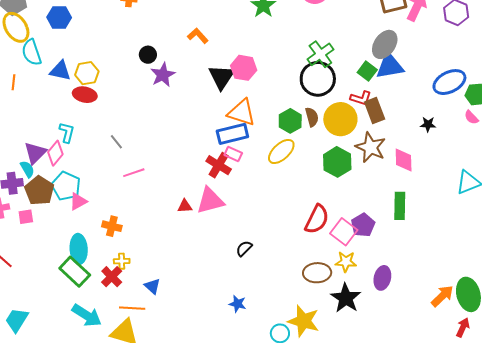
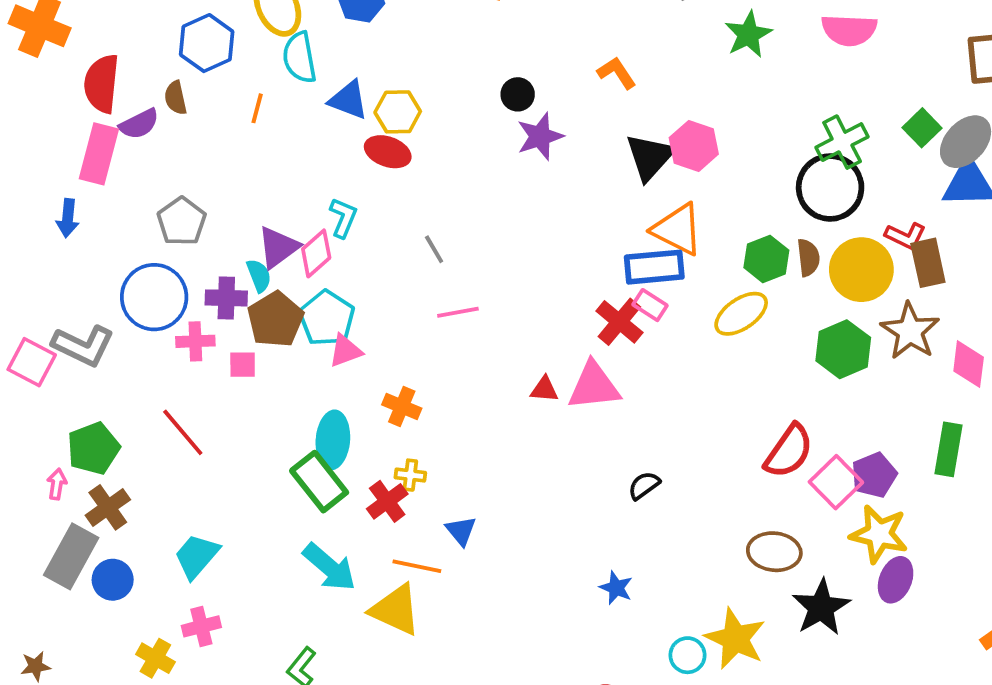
green square: (367, 71) -> (922, 128), moved
yellow star: (346, 262) -> (879, 534), moved, size x1.4

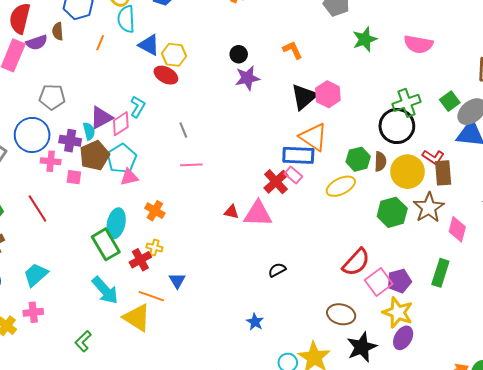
gray pentagon: (182, 221) -> (52, 97), turned 30

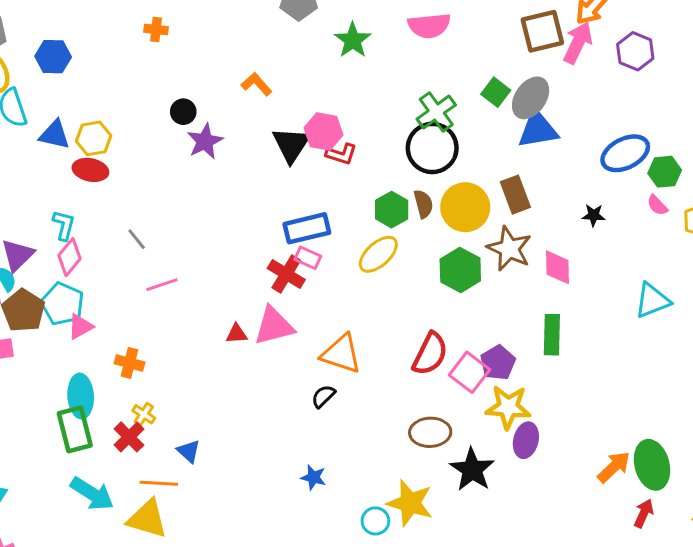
pink diamond: (121, 124) -> (69, 257), moved
orange triangle: (313, 137) -> (341, 354), moved
red L-shape: (433, 157) -> (341, 154), moved
green rectangle: (106, 244) -> (75, 429), turned 32
yellow cross: (154, 247) -> (144, 414), turned 35

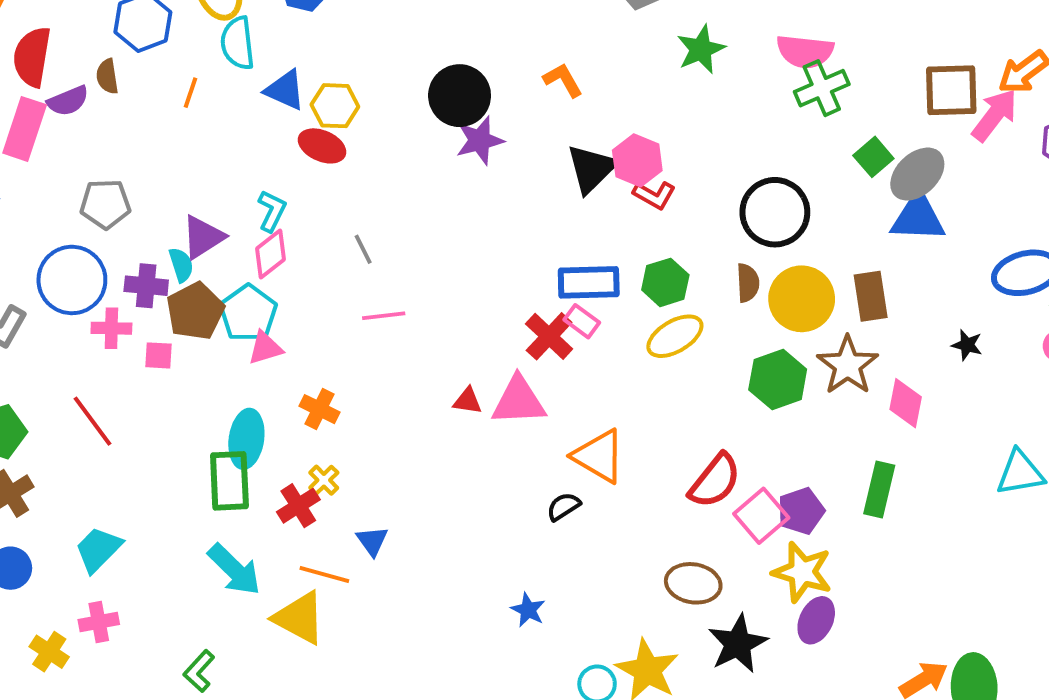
black circle: (183, 112) -> (460, 96), size x1.8
green cross: (436, 112) -> (822, 88), moved
green hexagon: (392, 210) -> (665, 282), moved

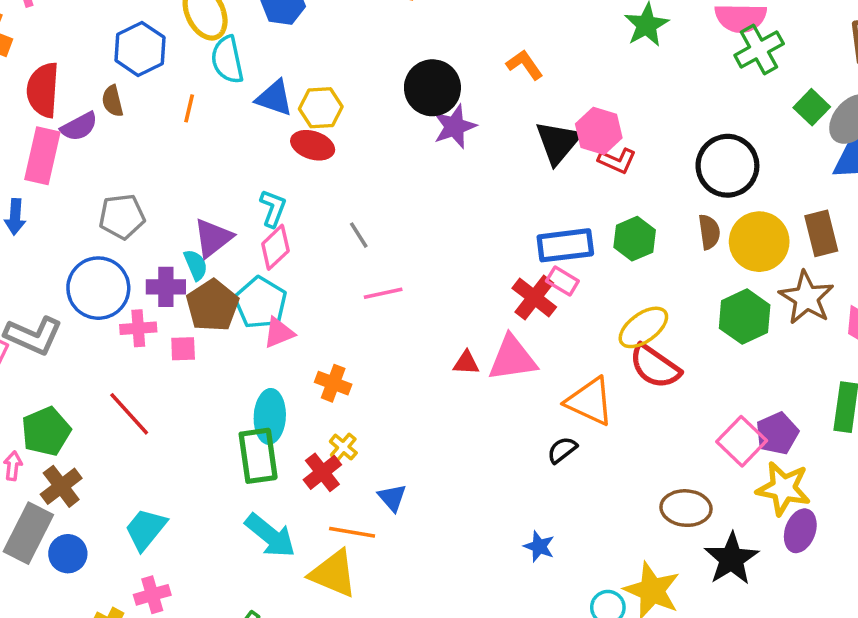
yellow ellipse: (675, 336) -> (643, 327), moved
red semicircle: (715, 481) -> (655, 366), moved, turned 92

